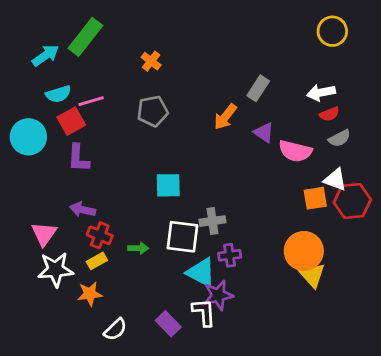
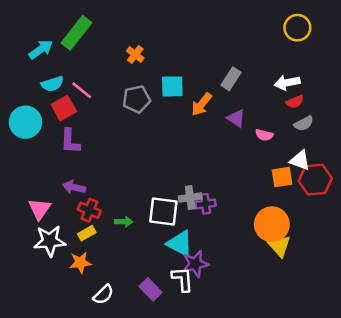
pink line: (91, 101) -> (82, 90), turned 55
pink semicircle: (295, 151) -> (264, 135), size x0.6
cyan square: (168, 185) -> (172, 86), moved
purple cross: (230, 255) -> (205, 204), moved

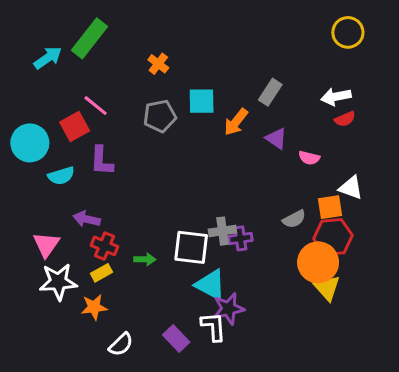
cyan semicircle: (52, 84) -> (61, 176), moved
gray semicircle: (304, 123) -> (294, 219), moved
purple L-shape: (70, 141) -> (102, 161), moved
red hexagon: (315, 180) -> (333, 237), moved

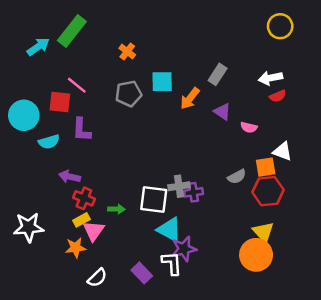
red square: (75, 126) -> (60, 102), turned 35
pink triangle: (46, 244) -> (94, 231), moved
orange circle: (318, 262) -> (256, 255), moved
white star: (58, 282) -> (29, 227), moved

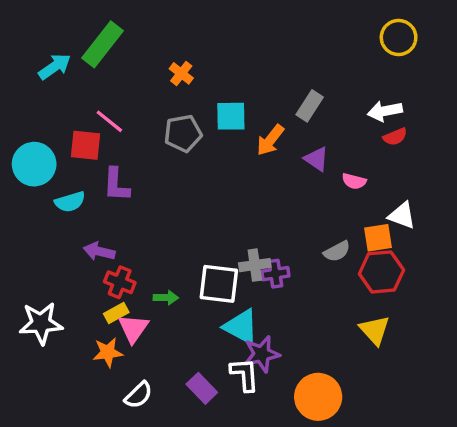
orange circle: (256, 255) -> (318, 397), moved

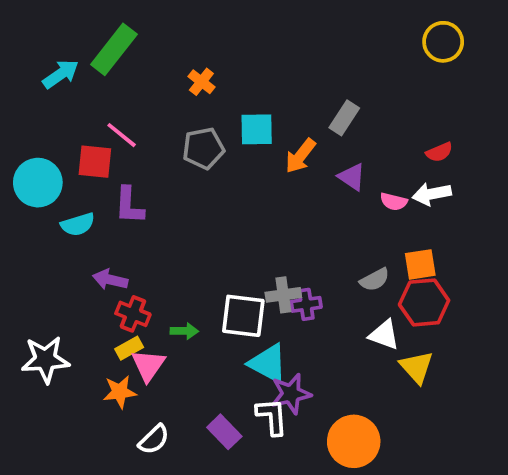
white arrow: (385, 111) -> (432, 194), moved
white triangle: (402, 215) -> (384, 335), moved

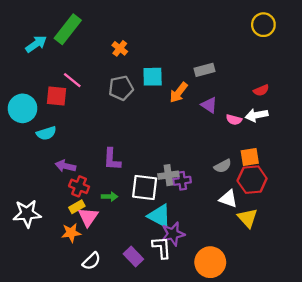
gray rectangle: (344, 118) -> (205, 70), turned 42
purple L-shape: (129, 205) -> (112, 159), moved

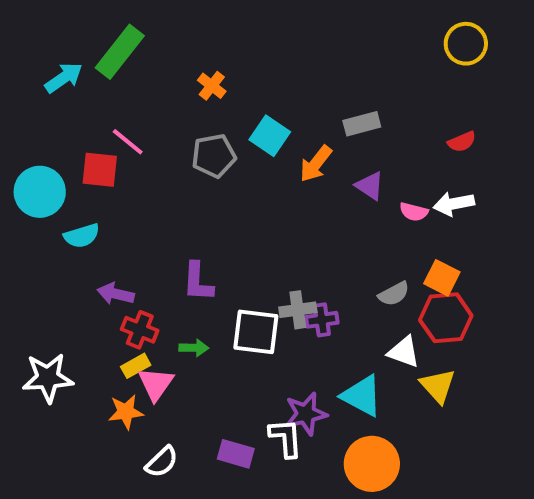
cyan square: (153, 77) -> (270, 136), turned 35
red semicircle: (261, 90) -> (462, 142), moved
orange square: (250, 157) -> (442, 278), turned 36
cyan triangle: (159, 216) -> (362, 396), moved
purple rectangle: (133, 257) -> (236, 454), turned -30

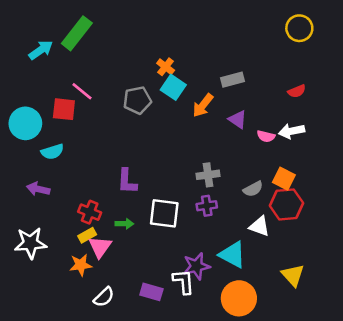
orange cross: (212, 86) -> (166, 67), moved
purple arrow: (116, 294) -> (38, 189), moved
gray cross: (298, 310) -> (208, 175), moved
yellow triangle: (438, 386) -> (293, 275), moved

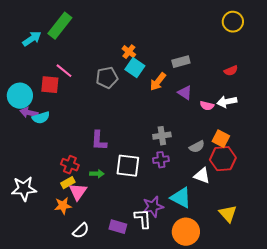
purple arrow: (38, 189) -> (29, 113), moved

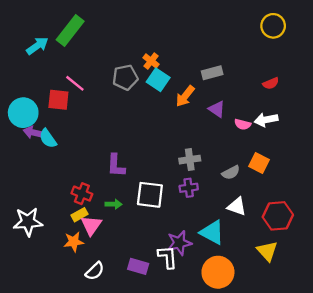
gray pentagon: (107, 78) -> (125, 77), moved
cyan semicircle: (41, 118) -> (48, 138), turned 72
red hexagon: (223, 159) -> (278, 216), moved

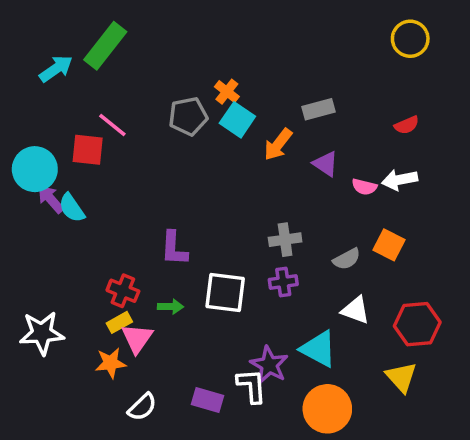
purple arrow: (34, 133) -> (51, 199), turned 36
purple star: (179, 243) -> (269, 365), turned -30

